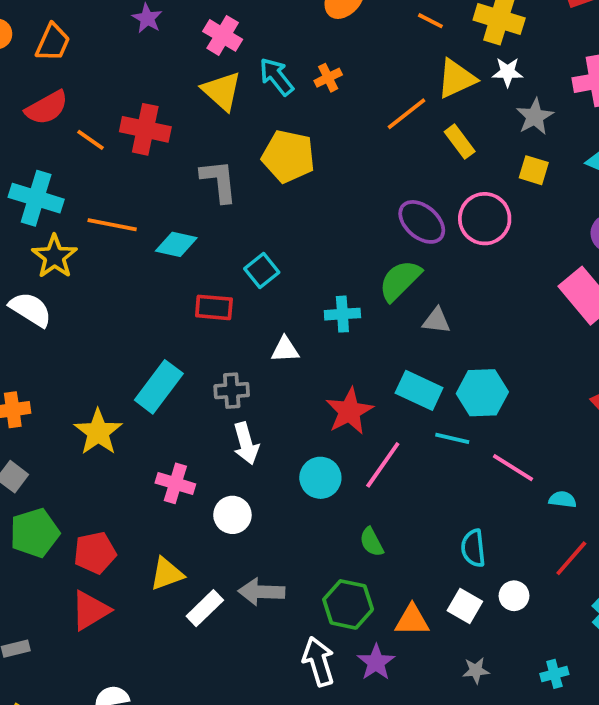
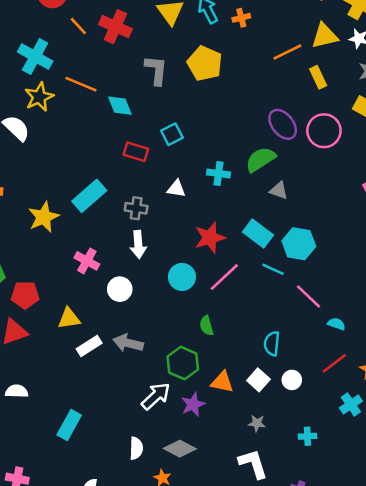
cyan diamond: (176, 244) -> (120, 106), turned 44
white arrow: (319, 661) -> (156, 396), turned 52

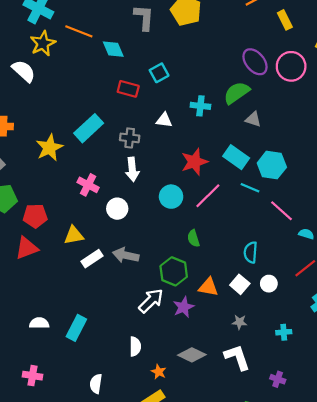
white semicircle: (17, 391) -> (39, 323), moved
gray diamond: (180, 449) -> (192, 355), moved

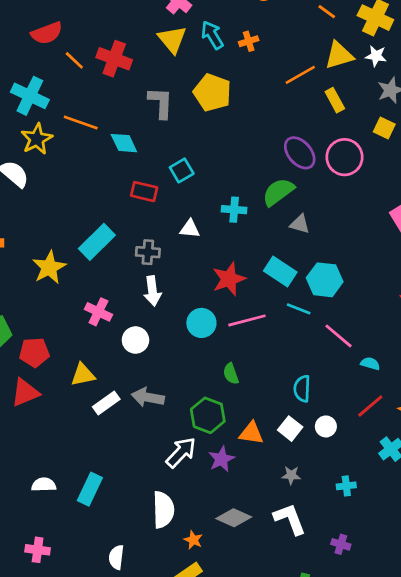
pink line: (208, 196) -> (247, 320), turned 32
white semicircle: (135, 347) -> (163, 510), size x1.5

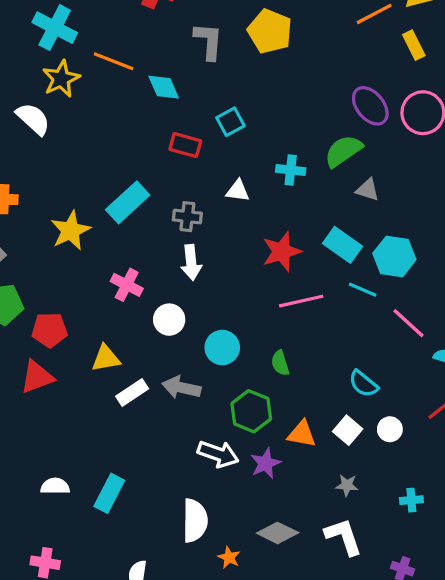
cyan circle: (201, 323) -> (222, 348), moved
cyan semicircle: (302, 389) -> (363, 384), turned -55
white arrow: (181, 452) -> (218, 454), turned 64

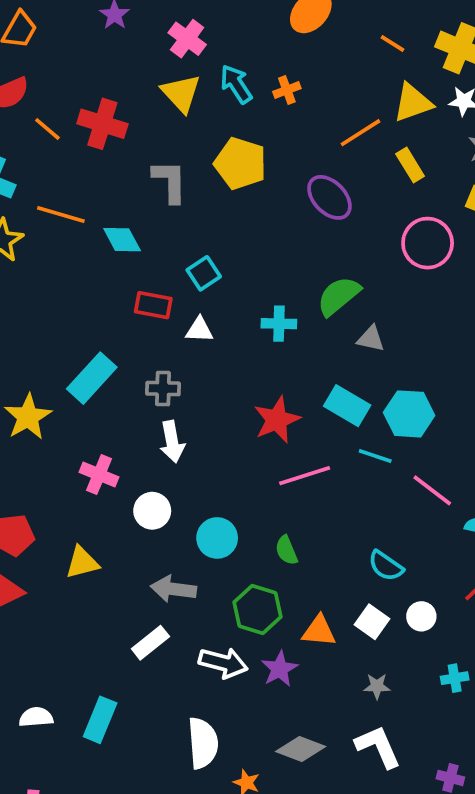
purple ellipse: (370, 106) -> (329, 197), moved
white triangle: (238, 191) -> (199, 330), moved
white rectangle: (132, 393) -> (150, 643), moved
cyan cross: (411, 500) -> (455, 678), moved

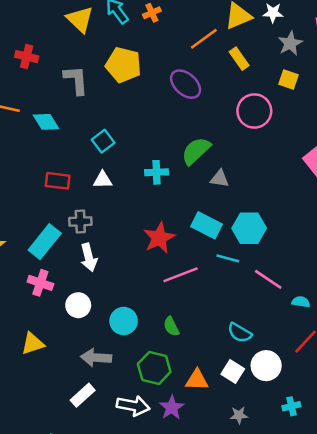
red cross: (102, 124) -> (27, 57), moved, size x0.7
red rectangle: (153, 305) -> (58, 181), moved
cyan rectangle: (92, 378) -> (45, 242), moved
white circle: (421, 616) -> (266, 366), size x1.5

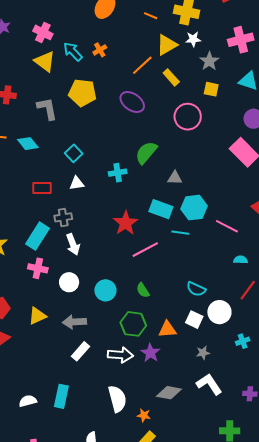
gray triangle: (220, 179) -> (175, 178), moved
pink line: (268, 279) -> (227, 226), moved
gray arrow: (96, 358) -> (74, 322), moved

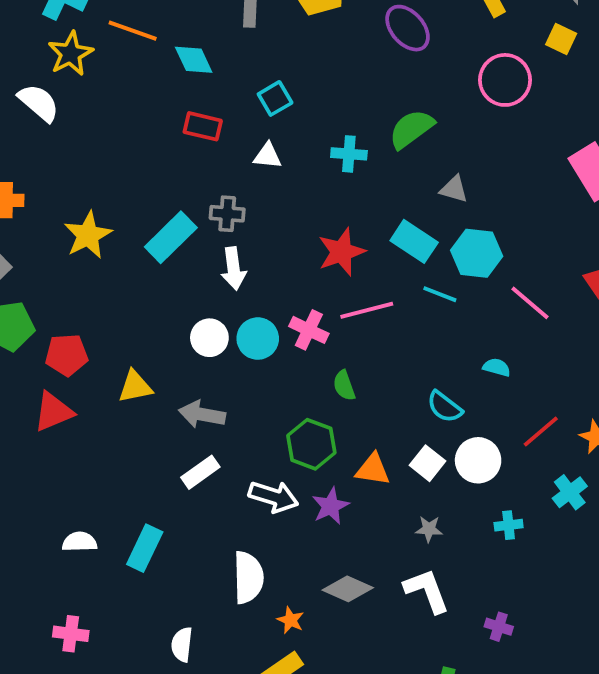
red rectangle: (42, 188) -> (203, 126), moved
cyan semicircle: (241, 260) -> (497, 367), moved
pink cross: (38, 268) -> (309, 330), moved
cyan circle: (105, 290) -> (258, 339), moved

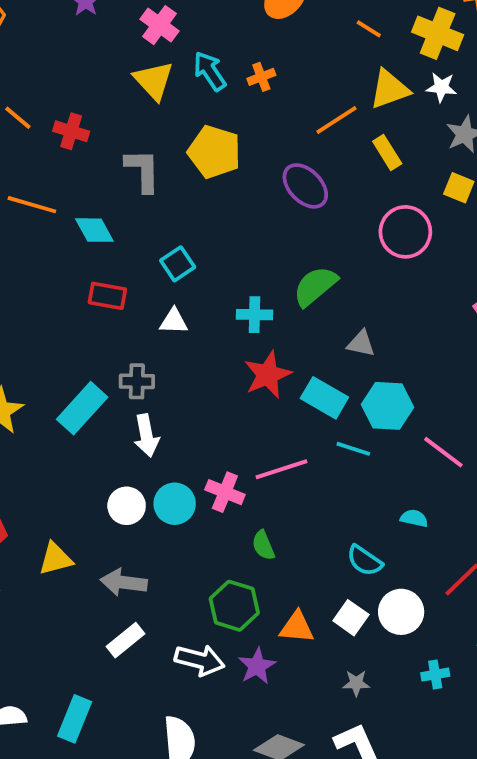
red star: (341, 252) -> (268, 375), moved

